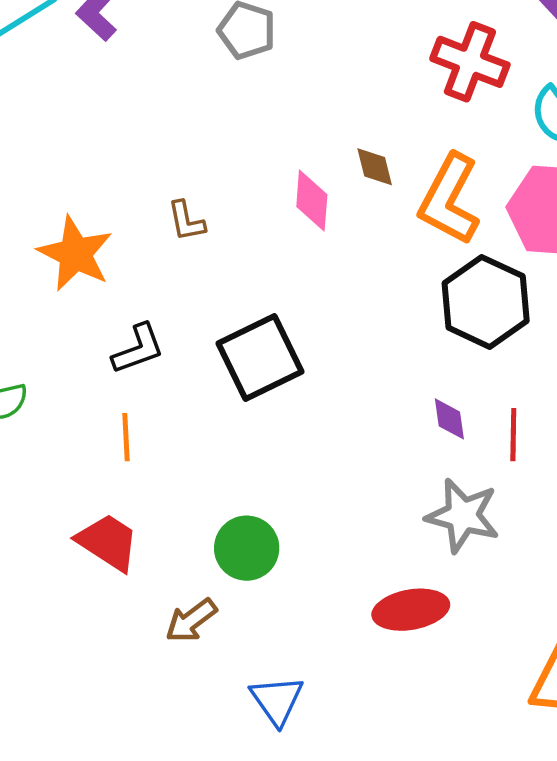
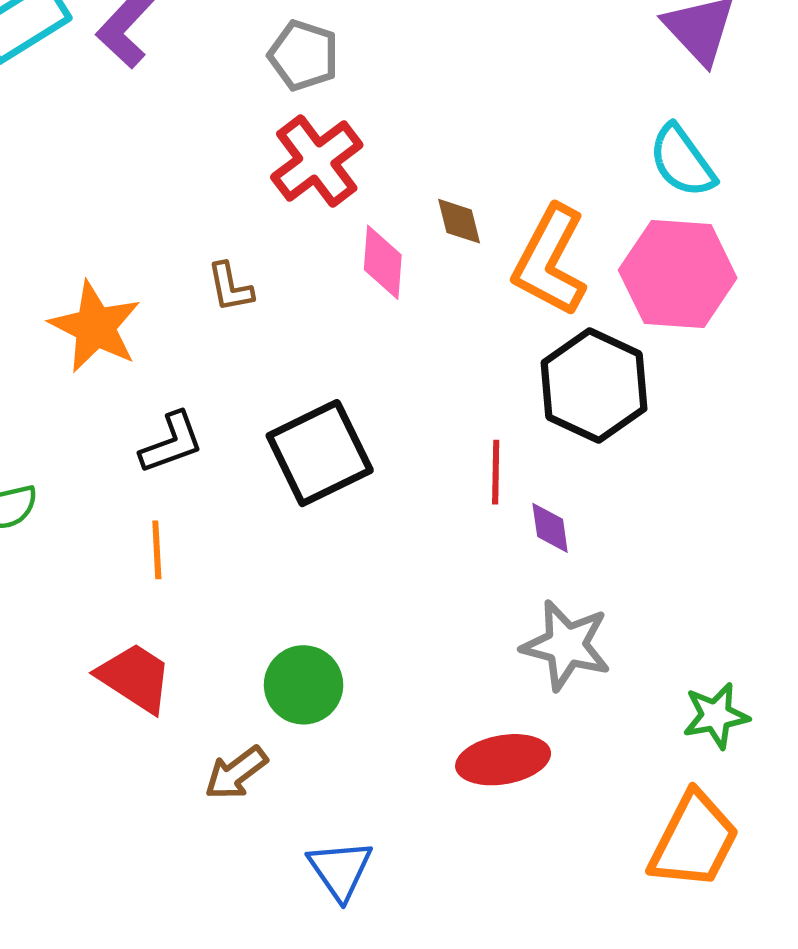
red cross: (470, 62) -> (317, 161), moved, turned 32
red line: (513, 435) -> (496, 472), moved

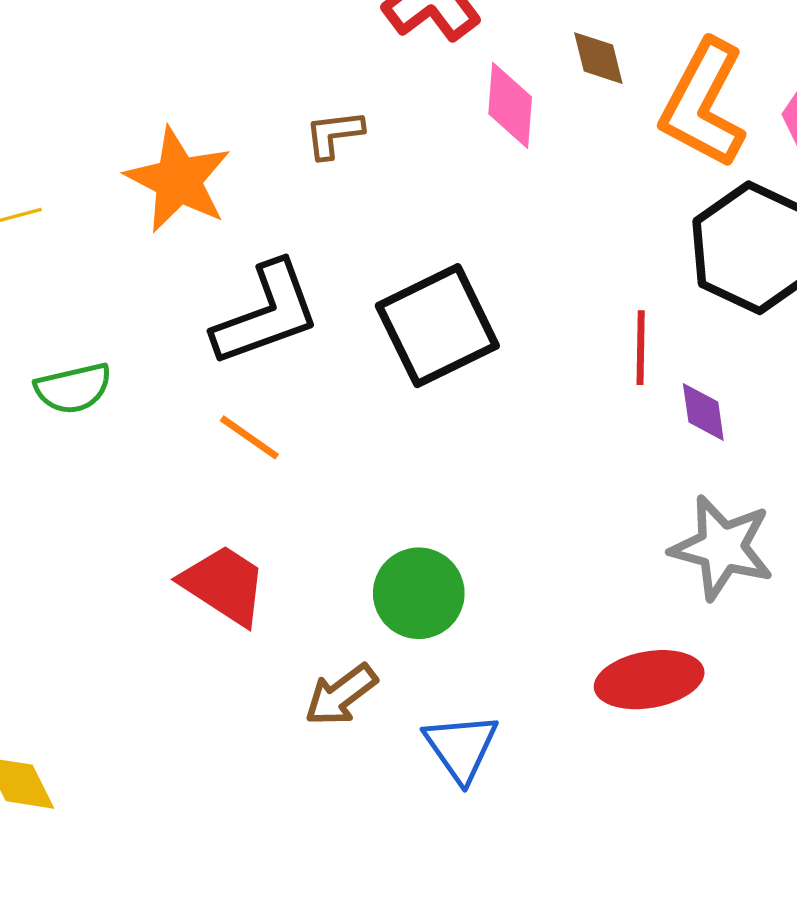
brown L-shape: (230, 287) -> (334, 134), turned 94
black L-shape: (171, 443) -> (266, 314), size x1.5
orange line: (157, 550) -> (249, 437), turned -52
blue triangle: (340, 870) -> (461, 747), moved

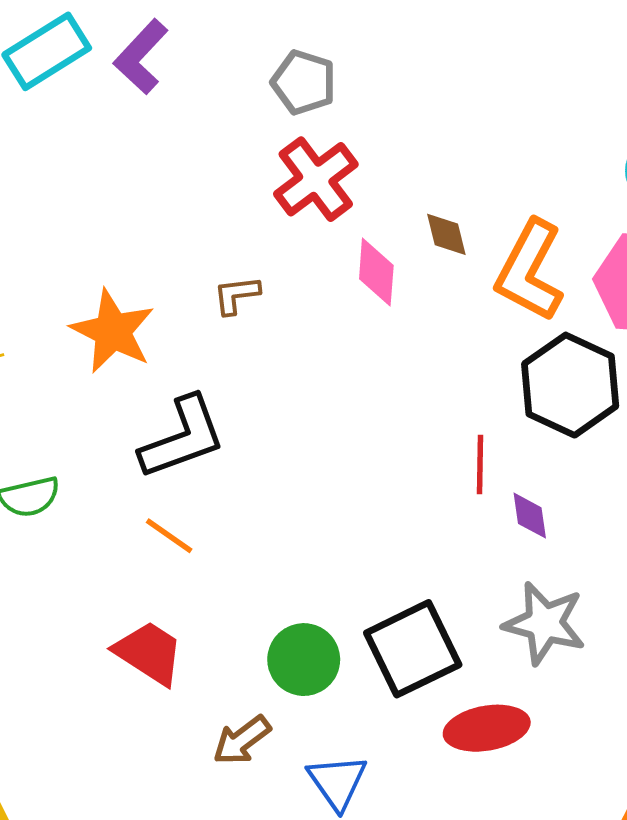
black square: (437, 326) -> (413, 649), moved

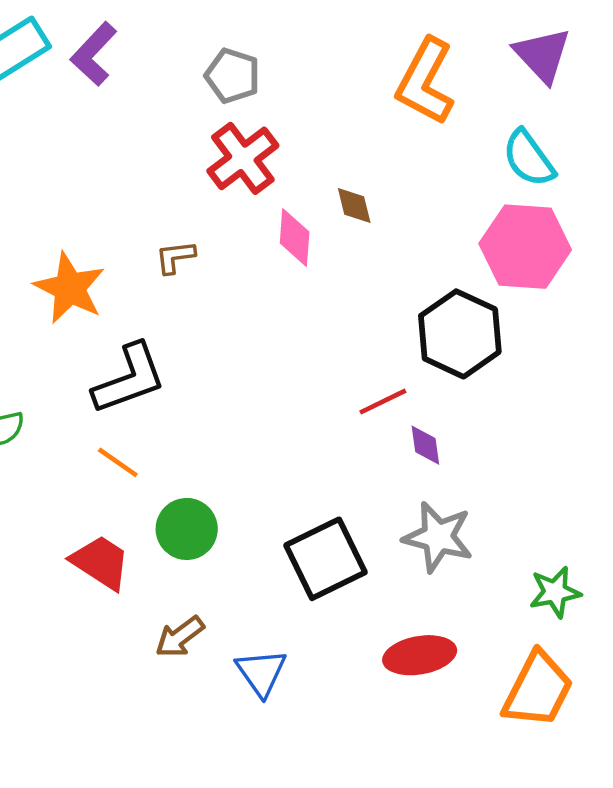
orange L-shape: (530, 271) -> (425, 81), moved
red line: (480, 464) -> (383, 402), turned 63
green circle: (304, 660) -> (187, 529), moved
red ellipse: (487, 728) -> (420, 655), moved

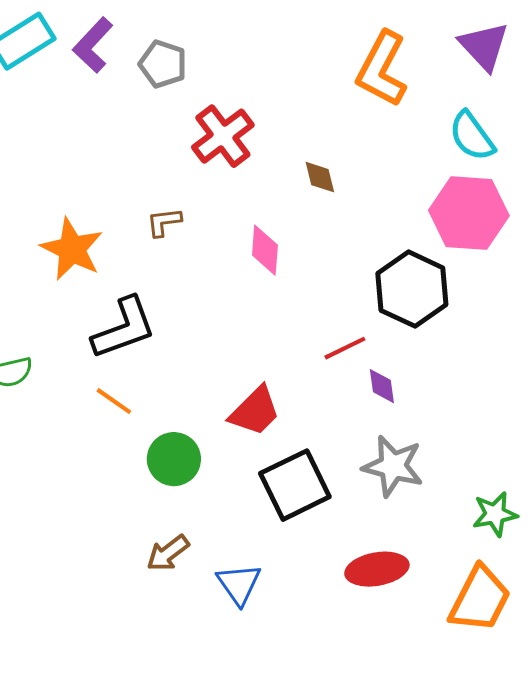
gray pentagon: (233, 76) -> (163, 64), moved
pink diamond: (295, 238) -> (265, 250), moved
red trapezoid: (101, 562) -> (255, 411), moved, turned 102

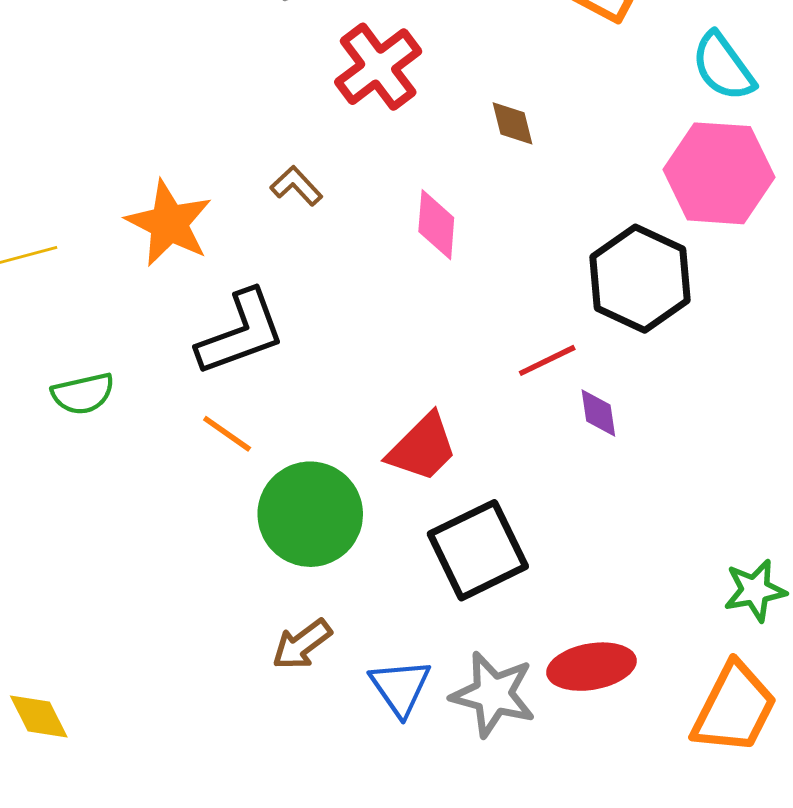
brown L-shape: (164, 222) -> (296, 186), turned 54
green circle: (174, 459) -> (310, 514), size x1.4
gray star: (393, 466) -> (493, 694), moved

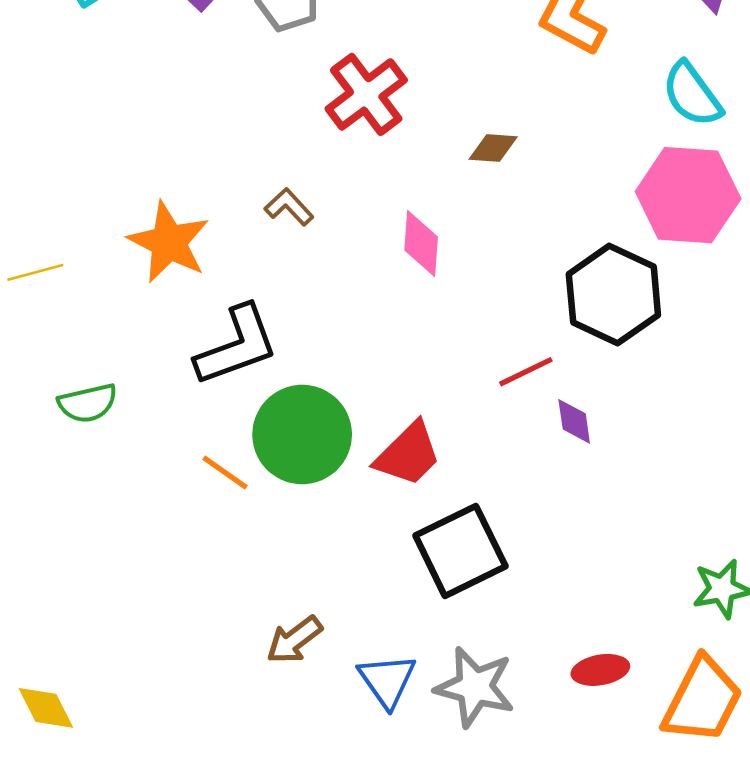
brown diamond: (513, 123) -> (493, 148), turned -72
orange line: (227, 434) -> (225, 472), moved
green circle: (310, 514) -> (302, 435), moved
red ellipse: (591, 667) -> (600, 670), moved, size x0.7

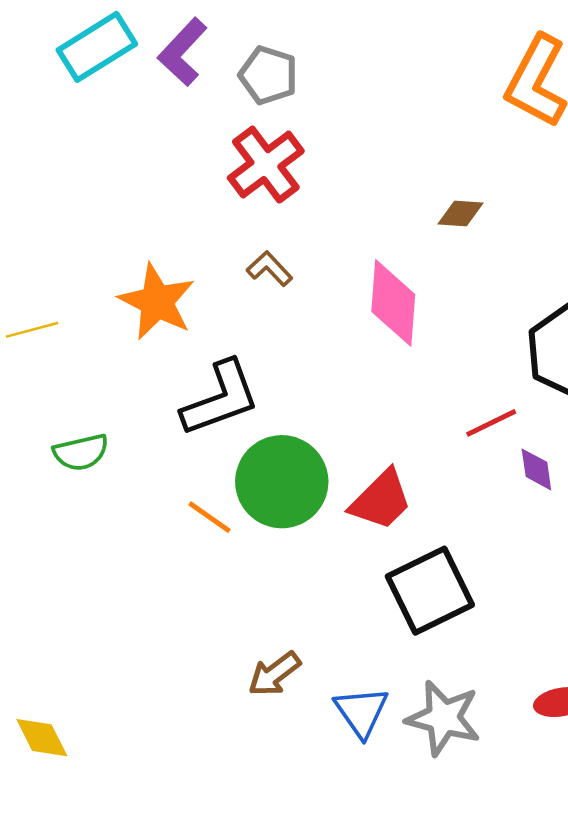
red cross: (366, 94) -> (266, 165), moved
pink diamond: (421, 244) -> (393, 303), size x1.4

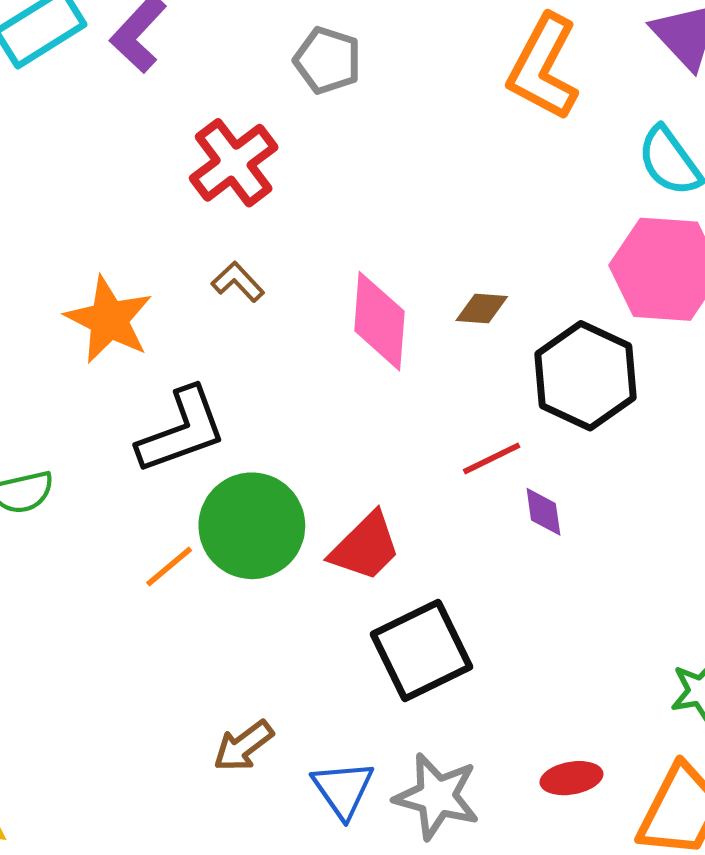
gray pentagon: (268, 75) -> (328, 60), moved
brown diamond: (461, 214) -> (482, 308), moved
orange line: (210, 517) -> (169, 566), turned -75

